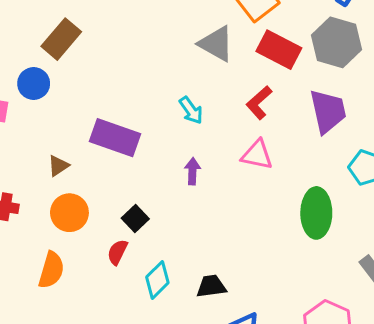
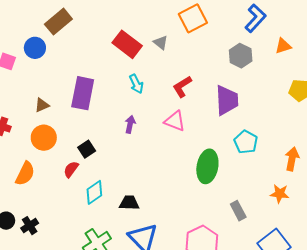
gray hexagon: (337, 42) -> (241, 56), size x0.7
gray triangle: (216, 44) -> (161, 43), size x0.6
red rectangle: (279, 50) -> (127, 44), moved
purple rectangle: (115, 138) -> (83, 93), turned 72

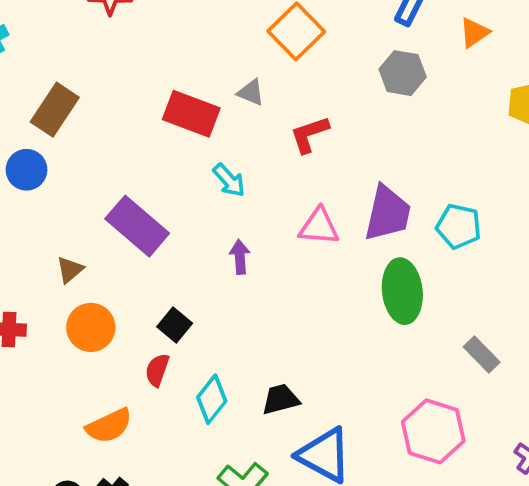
red L-shape: (182, 87) -> (309, 134), moved, turned 30
purple rectangle: (83, 93) -> (137, 226), turned -44
purple trapezoid: (227, 100) -> (388, 213), moved, turned 32
orange semicircle: (25, 174) -> (109, 426), moved, turned 55

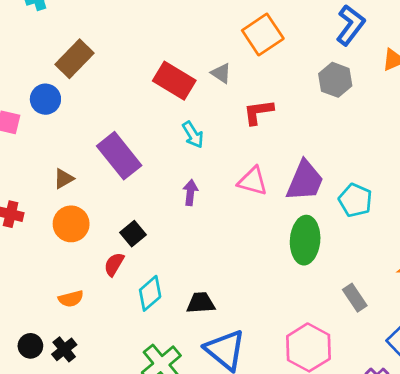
orange semicircle: (109, 426) -> (71, 299), size x0.7

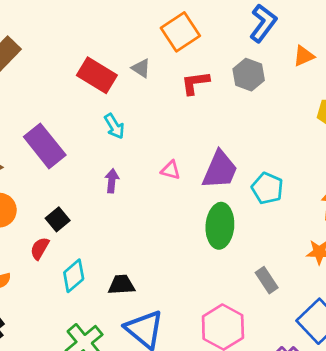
red L-shape: (258, 112) -> (195, 83), moved
pink triangle: (253, 181) -> (171, 170), size x0.7

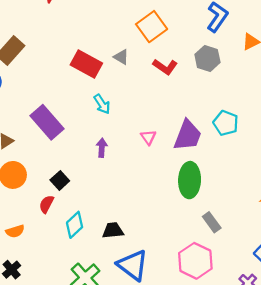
red L-shape: (195, 83) -> (165, 67), turned -135
pink triangle: (171, 170) -> (148, 137), turned 42
cyan pentagon: (267, 188) -> (226, 123), moved
gray rectangle: (267, 280) -> (212, 222), moved

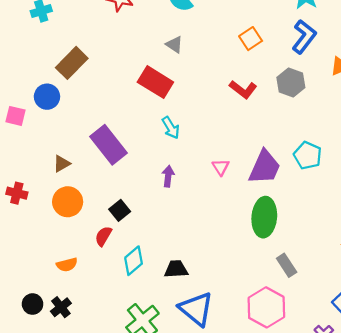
orange square: (152, 27) -> (251, 39), moved, size x0.7
gray triangle: (121, 57) -> (174, 45), moved

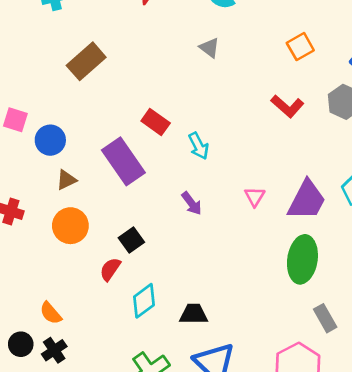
red rectangle: (155, 82) -> (156, 122), moved, size x0.7
blue circle: (47, 97) -> (50, 140), moved
purple arrow: (168, 176) -> (192, 203), turned 132
orange semicircle: (67, 265) -> (51, 313), moved, turned 60

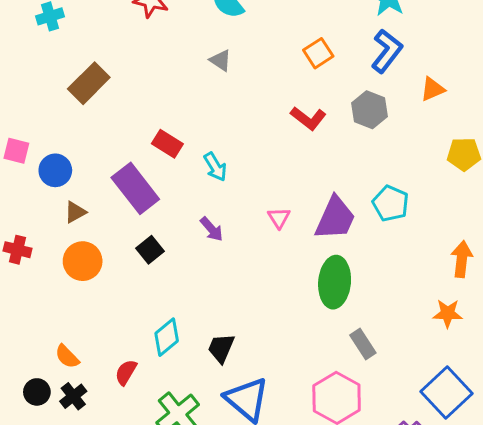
black square: (131, 240) -> (150, 250), moved
red semicircle: (110, 269) -> (126, 372), moved
black trapezoid: (194, 314) -> (221, 348), turned -64

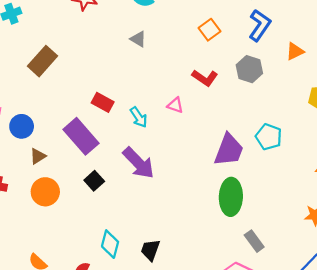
pink triangle: (279, 218) -> (175, 105), moved, turned -36
purple arrow: (212, 229) -> (139, 163), size x1.8
cyan diamond: (167, 337) -> (110, 244), turned -32

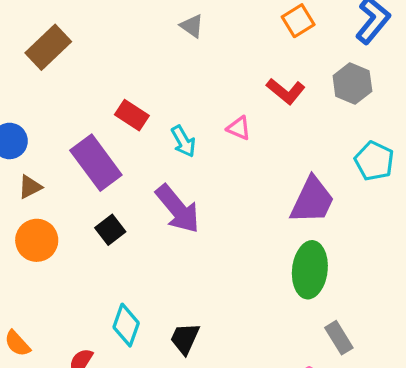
cyan pentagon: (269, 137) -> (374, 161), moved

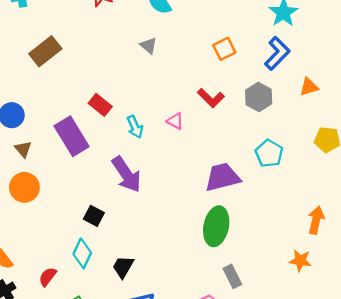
brown triangle: (30, 187) -> (23, 149), turned -48
purple trapezoid: (312, 200) -> (223, 177), turned -135
black square: (110, 230) -> (94, 216), moved, turned -30

